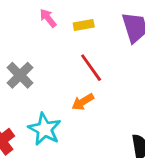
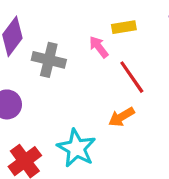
pink arrow: (48, 18) -> (99, 47), moved
gray cross: (20, 75) -> (49, 60), moved, turned -32

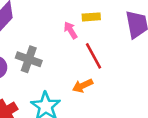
gray cross: (49, 60) -> (29, 59), moved

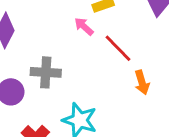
orange arrow: (83, 86) -> (142, 82), moved, turned -66

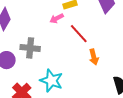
pink arrow: (84, 26) -> (57, 18), turned -72

